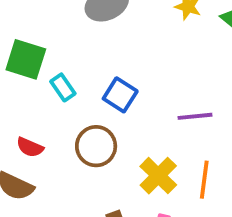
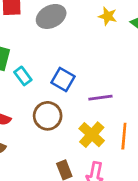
purple line: (195, 116) -> (100, 98), moved

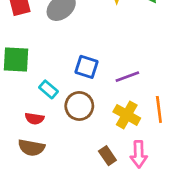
cyan rectangle: (23, 76) -> (48, 89), moved

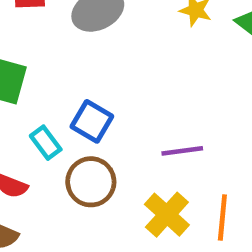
blue square: (87, 67) -> (92, 121), moved

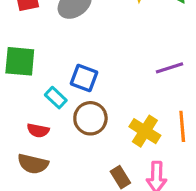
purple line: (182, 151) -> (170, 68), moved

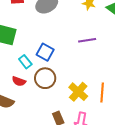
purple line: (170, 68) -> (87, 40), moved
red semicircle: (38, 130) -> (19, 81), moved

